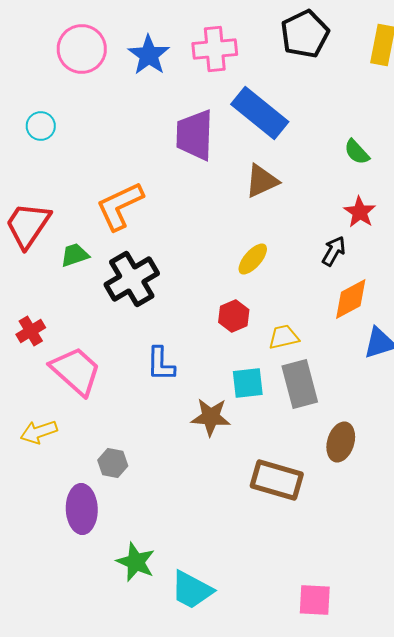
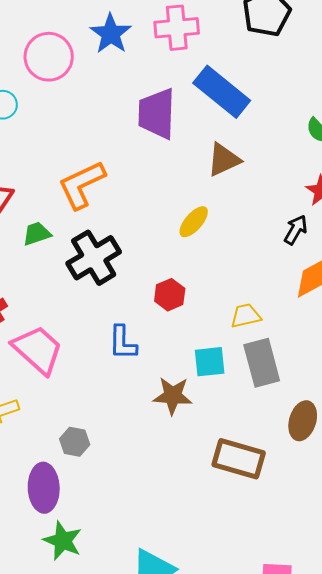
pink circle: (82, 49) -> (49, 57), moved
yellow ellipse: (253, 259) -> (194, 222), moved
red hexagon: (234, 316) -> (170, 295), moved
green star: (136, 562) -> (63, 541), moved

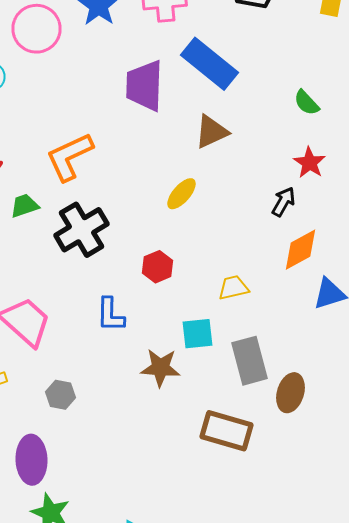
gray rectangle: (262, 363) -> (250, 361), moved
gray hexagon: (75, 442) -> (60, 395), moved

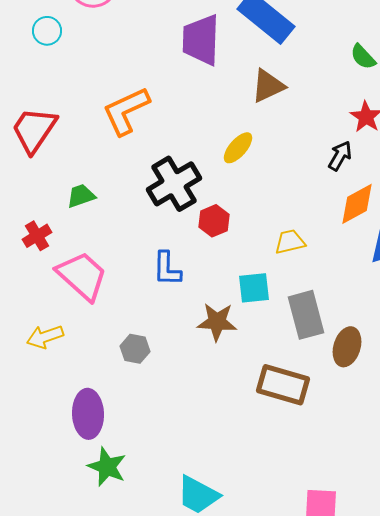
green trapezoid: (24, 206) -> (81, 196), moved
black cross: (82, 230) -> (174, 184), moved
gray hexagon: (60, 395) -> (135, 349), moved

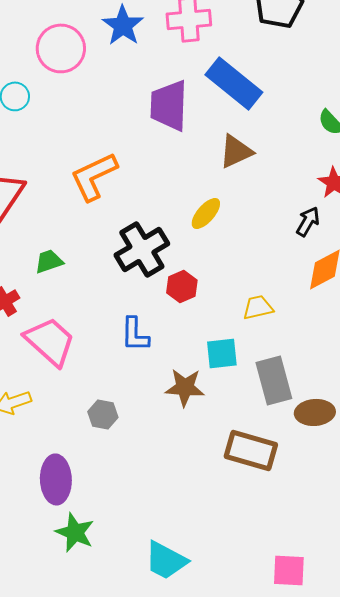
brown ellipse: (347, 347) -> (315, 412), turned 69

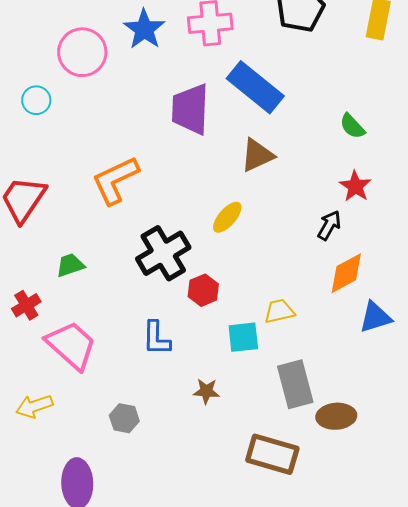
cyan square: (222, 353) -> (243, 337), moved
brown star: (185, 387) -> (206, 391), size x0.7

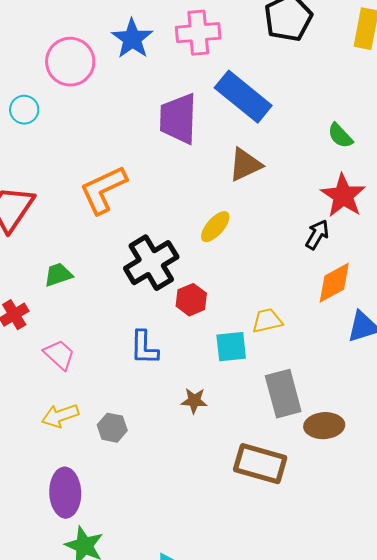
red star: (355, 186) -> (343, 196), size x1.4
pink trapezoid: (71, 345) -> (59, 355), size x0.6
yellow arrow: (34, 406) -> (60, 416), moved

